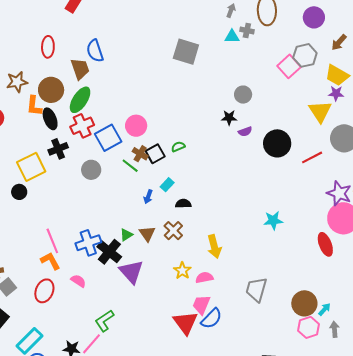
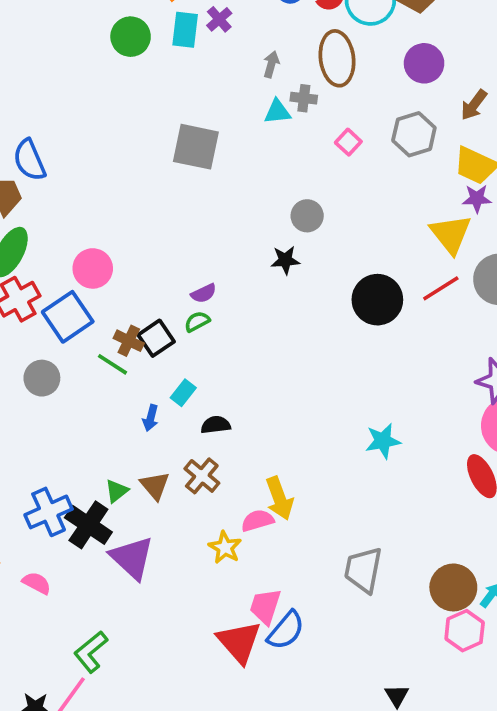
pink square: (289, 66) -> (348, 142), moved, size x0.6
pink circle: (136, 126) -> (93, 268), moved
purple semicircle: (245, 132) -> (204, 293), moved
red line: (312, 157) -> (441, 288), moved
pink semicircle: (204, 278) -> (257, 521), moved

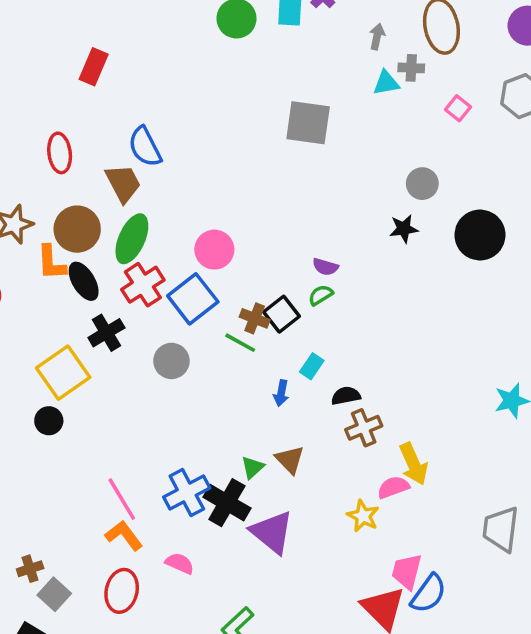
purple semicircle: (204, 293) -> (325, 267), turned 45
black circle: (377, 300) -> (480, 235), moved
brown cross: (202, 476) -> (364, 428), moved, turned 32

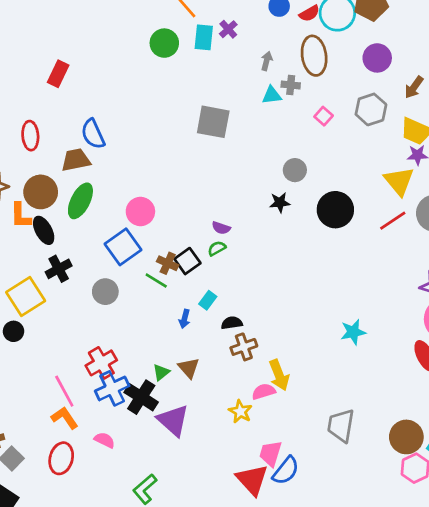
brown trapezoid: (123, 183) -> (76, 160), turned -76
red cross: (143, 285) -> (101, 363), moved

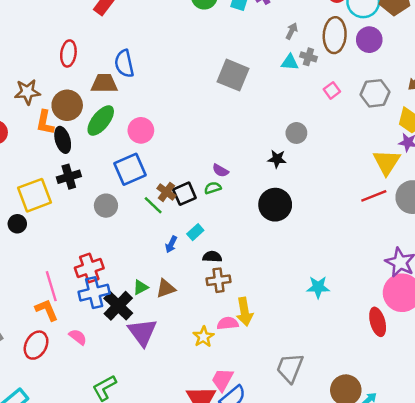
purple circle: (377, 58) -> (369, 40), moved
black circle: (335, 210) -> (275, 205), moved
pink circle: (140, 211) -> (141, 130), moved
brown triangle: (189, 368) -> (166, 289), turned 40

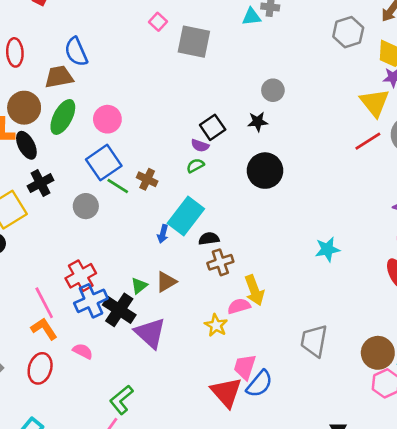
pink square: (332, 90) -> (158, 22), moved
black square: (184, 194) -> (213, 127), moved
green line: (153, 205) -> (118, 186), moved
cyan rectangle: (195, 232) -> (186, 216), size x2.0

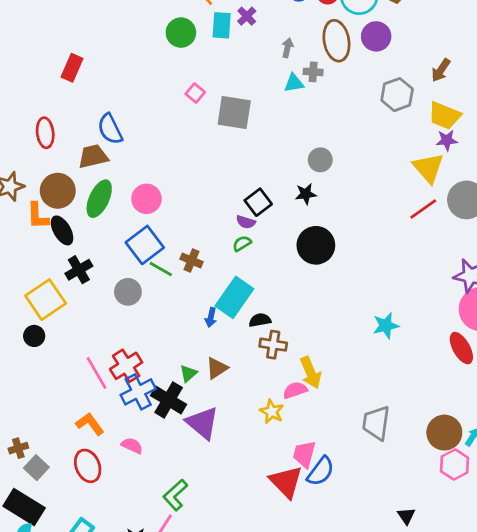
brown cross: (220, 262) -> (273, 345), turned 30
pink line: (44, 303) -> (96, 373), moved
red ellipse: (40, 368) -> (88, 466), turned -36

